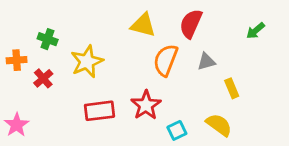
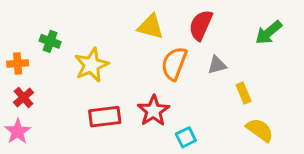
green arrow: (256, 31) -> (269, 32), size x1.4
red cross: (43, 78) -> (24, 97), moved
yellow semicircle: (219, 125) -> (260, 130), moved

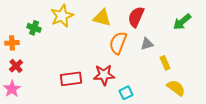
yellow star: (91, 65) -> (62, 16), moved
red star: (153, 111) -> (104, 75), turned 30

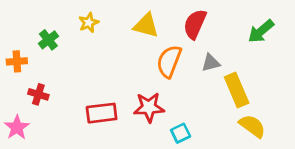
yellow star: (62, 16) -> (89, 23), size x0.6
green cross: (34, 28) -> (48, 40), turned 32
yellow rectangle: (165, 63) -> (237, 90), size x1.6
red cross: (16, 66) -> (38, 94), moved, turned -32

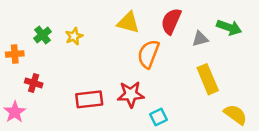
yellow star: (89, 23) -> (74, 36), moved
green arrow: (261, 31) -> (229, 27), turned -120
gray triangle: (211, 63) -> (200, 39), moved
yellow semicircle: (252, 126) -> (235, 115), moved

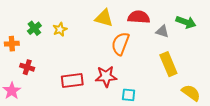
red semicircle: (171, 21) -> (139, 17), turned 70
gray triangle: (200, 39) -> (162, 31), turned 32
cyan square: (159, 117) -> (129, 95), turned 32

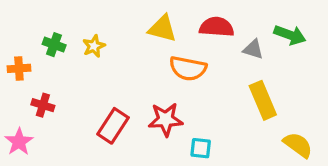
green cross: (34, 28) -> (54, 45), turned -32
orange semicircle: (120, 44) -> (188, 68), turned -100
red rectangle: (72, 81) -> (113, 126), turned -50

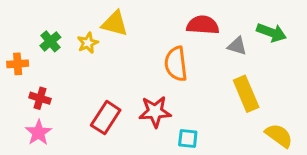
yellow triangle: (162, 29) -> (115, 24), moved
green cross: (54, 45) -> (50, 41), turned 30
orange semicircle: (188, 68) -> (176, 64), turned 72
pink star: (19, 142) -> (39, 133), moved

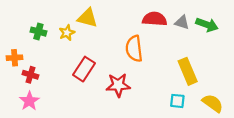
green cross: (50, 41) -> (38, 32), turned -35
gray triangle: (237, 46) -> (182, 22), moved
orange cross: (18, 64) -> (15, 58), moved
red rectangle: (106, 118) -> (84, 69), moved
cyan square: (188, 139) -> (177, 101), moved

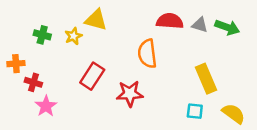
pink star: (29, 101) -> (46, 106), moved

